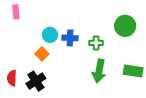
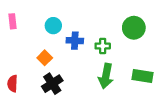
pink rectangle: (16, 12) -> (13, 21), moved
cyan circle: (50, 35) -> (53, 26), moved
black cross: (36, 81) -> (52, 84), moved

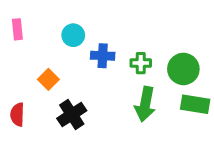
green circle: (134, 28) -> (183, 69), moved
orange square: (45, 58) -> (48, 79), moved

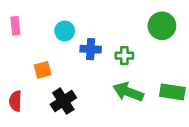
green circle: (183, 69) -> (162, 26), moved
orange square: (48, 79) -> (43, 70), turned 30
green arrow: (145, 104) -> (128, 92), turned 100

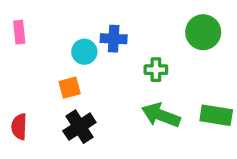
cyan circle: (65, 31) -> (84, 52), moved
blue cross: (91, 49) -> (114, 39), moved
orange square: (43, 70) -> (70, 88), moved

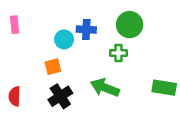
green circle: (203, 32) -> (130, 25), moved
green arrow: (161, 115) -> (105, 88), moved

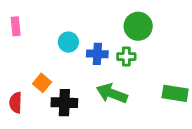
blue cross: (86, 30) -> (97, 54), moved
orange square: (53, 67) -> (42, 83), moved, turned -35
black cross: (60, 96) -> (64, 103), turned 35

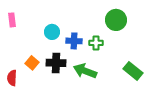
green circle: (138, 26) -> (116, 20), moved
green rectangle: (175, 93) -> (133, 71), turned 30
black cross: (64, 103) -> (56, 63), moved

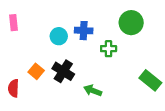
blue cross: (74, 41) -> (84, 31), moved
black cross: (56, 63) -> (63, 71), turned 30
green arrow: (85, 71) -> (93, 91), moved, size x0.7

